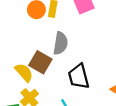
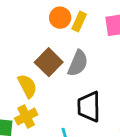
brown square: (40, 62) -> (49, 62), moved

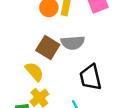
gray semicircle: (78, 63) -> (73, 43), turned 75

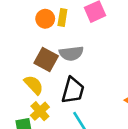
black trapezoid: (90, 77) -> (73, 90), moved, turned -148

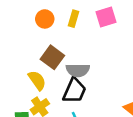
orange circle: (45, 19) -> (45, 19), moved
gray semicircle: (71, 53) -> (78, 70), moved

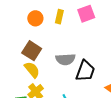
brown square: (52, 57) -> (32, 51), moved
black trapezoid: (74, 91) -> (85, 71), moved

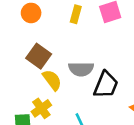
orange circle: (35, 18) -> (31, 13), moved
yellow semicircle: (32, 70) -> (52, 80), moved

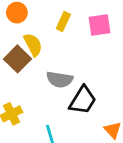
yellow semicircle: (52, 80) -> (33, 45), moved

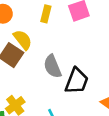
gray semicircle: (60, 79) -> (52, 66), turned 70

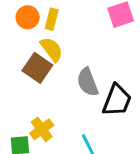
yellow rectangle: (46, 14) -> (52, 19), moved

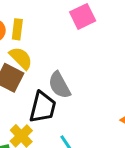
black trapezoid: (117, 100) -> (43, 107), moved

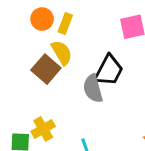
black trapezoid: (43, 107) -> (109, 71), moved

